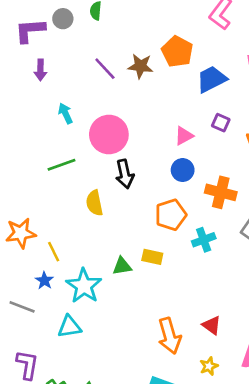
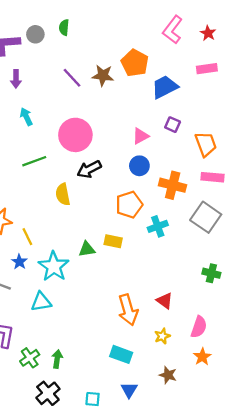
cyan arrow: (65, 113) -> (26, 117), moved
black arrow: (125, 174) -> (89, 169), turned 75

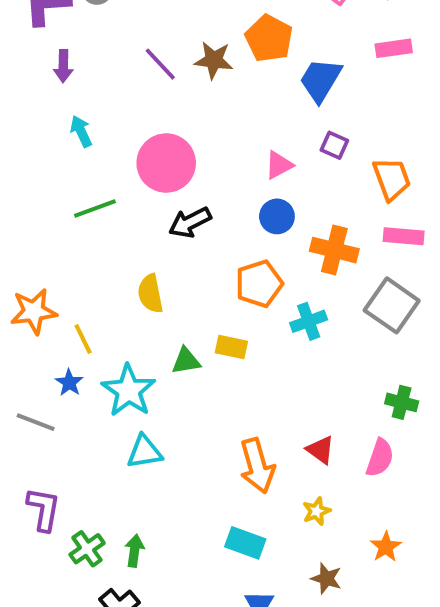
blue trapezoid: (165, 87) -> (320, 80), turned -32
yellow semicircle: (63, 194) -> (150, 294), moved
cyan triangle: (41, 302) -> (144, 452), moved
pink semicircle: (199, 327) -> (380, 458), moved

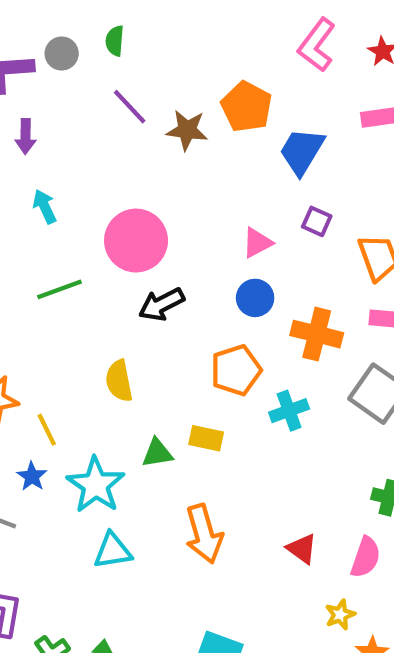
purple line: (160, 64) -> (130, 107), moved
orange arrow: (257, 466) -> (204, 534), moved
yellow star: (317, 511) -> (340, 615), moved

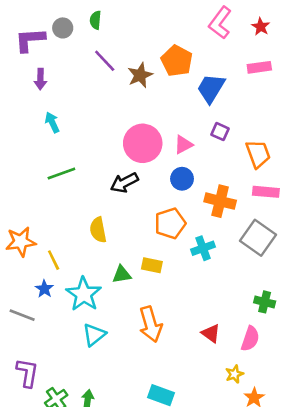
brown star: (187, 130) -> (140, 75), turned -30
pink circle: (136, 241) -> (143, 143), moved
cyan triangle: (113, 551) -> (94, 335), turned -30

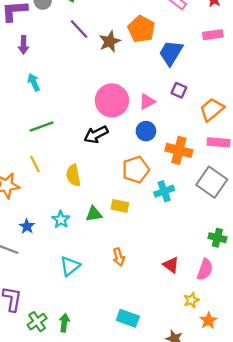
orange trapezoid: (258, 154) -> (212, 110), turned -110
yellow line: (54, 260) -> (35, 164), moved
cyan star: (84, 294) -> (61, 220), moved, size x0.6
orange arrow: (151, 324) -> (119, 257), size x0.6

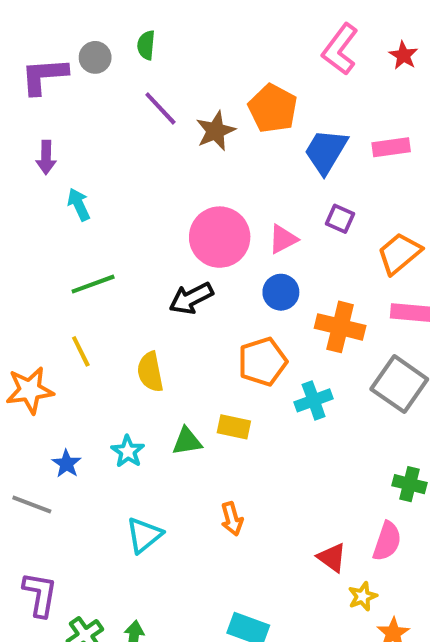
pink rectangle: (213, 35) -> (391, 147), moved
purple arrow: (23, 45) -> (46, 157), moved
red triangle: (171, 265) -> (332, 558), moved

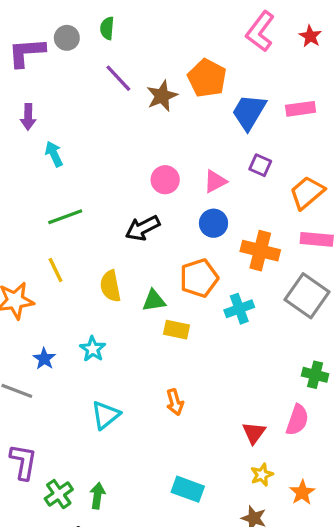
pink circle: (220, 237) -> (165, 180), size x0.6
green triangle: (187, 441) -> (154, 301), moved
red triangle: (332, 558) -> (254, 433), turned 30
yellow star: (363, 596) -> (262, 475), moved

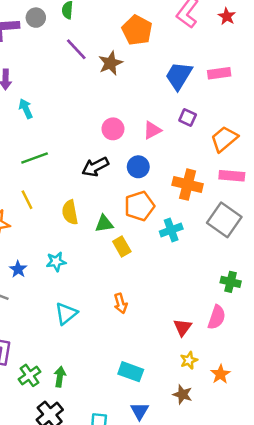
orange pentagon: (207, 78) -> (137, 30), moved
blue circle: (214, 223) -> (138, 167), moved
yellow rectangle: (176, 330) -> (122, 246), turned 48
cyan star: (93, 349) -> (56, 262), turned 30

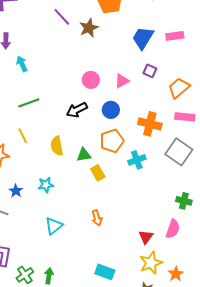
yellow star: (189, 360) -> (151, 263), size x1.6

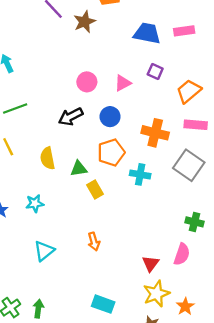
blue trapezoid: (143, 38) -> (147, 33), turned 70
cyan cross: (137, 160) -> (140, 174), turned 30

